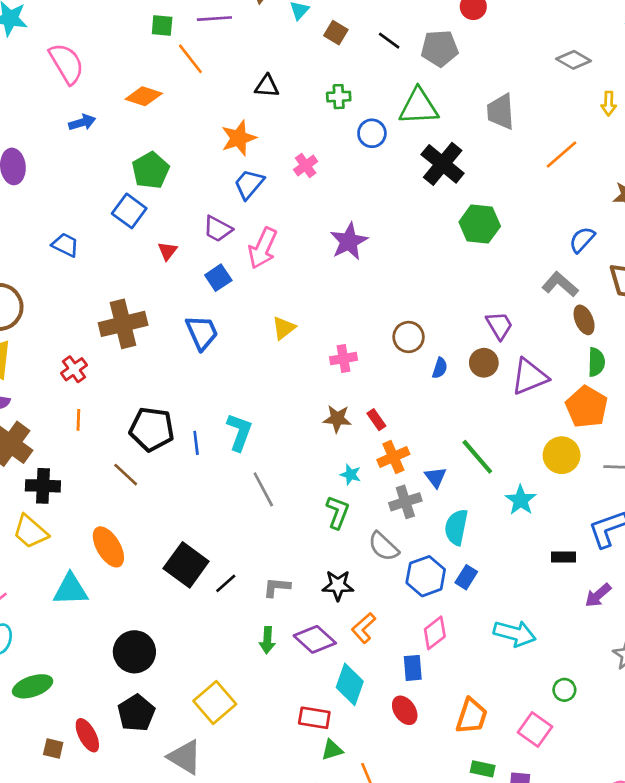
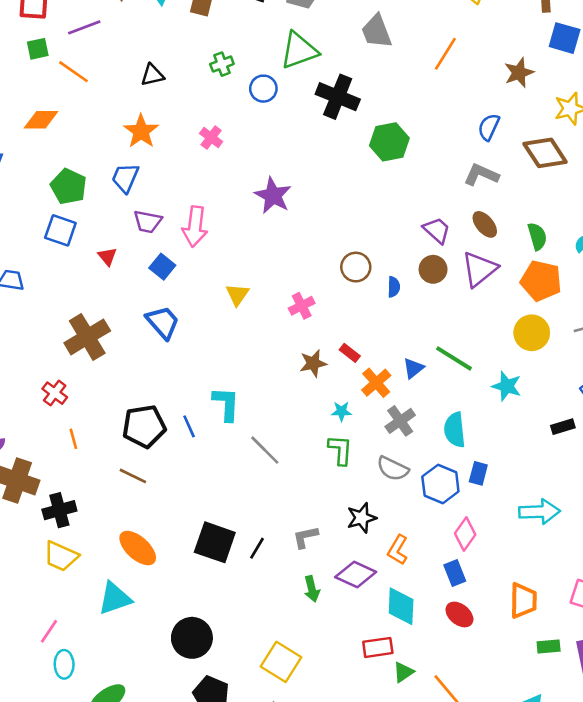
blue trapezoid: (249, 184) -> (125, 178), moved
brown ellipse: (584, 320) -> (485, 224), moved
blue triangle: (436, 477) -> (413, 368), moved, turned 45

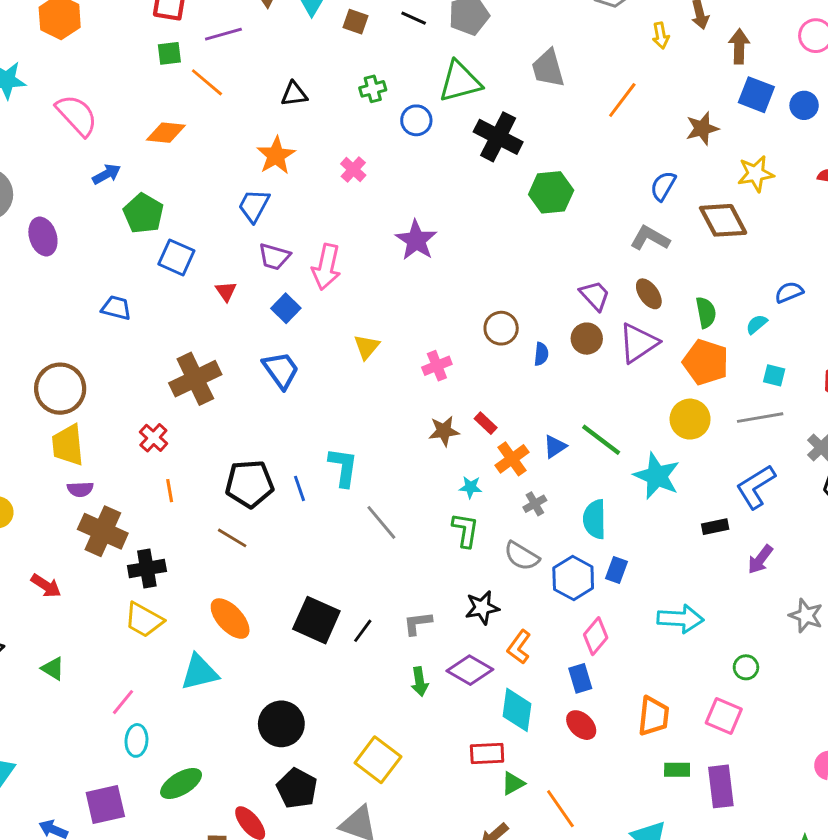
green pentagon: (69, 186) -> (143, 213), moved
cyan star: (507, 386) -> (657, 476), size x1.4
gray cross: (400, 421) -> (535, 504), size x0.7

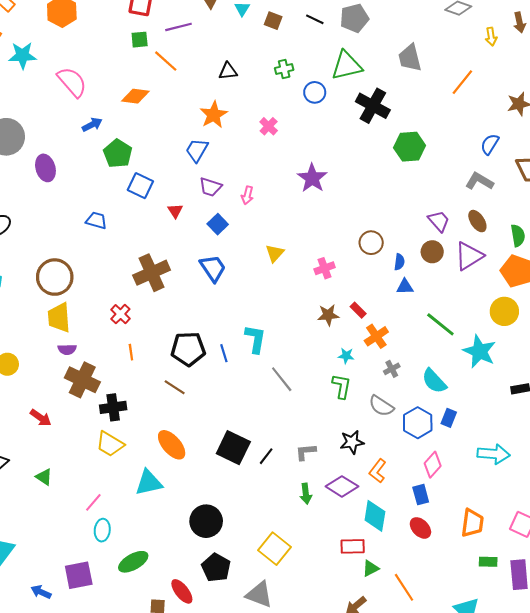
pink arrow: (326, 267) -> (247, 195), size x0.6
blue triangle: (555, 446) -> (405, 287), moved, turned 30
cyan semicircle: (595, 519) -> (434, 381), turned -44

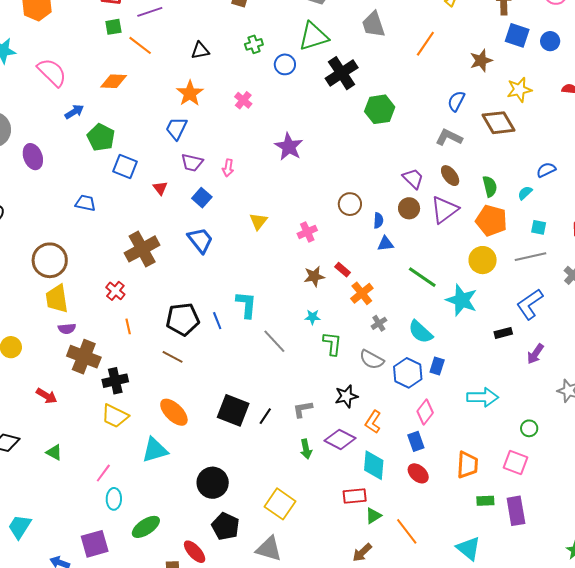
black cross: (373, 106) -> (342, 73), turned 32
cyan star: (346, 356) -> (313, 317), moved

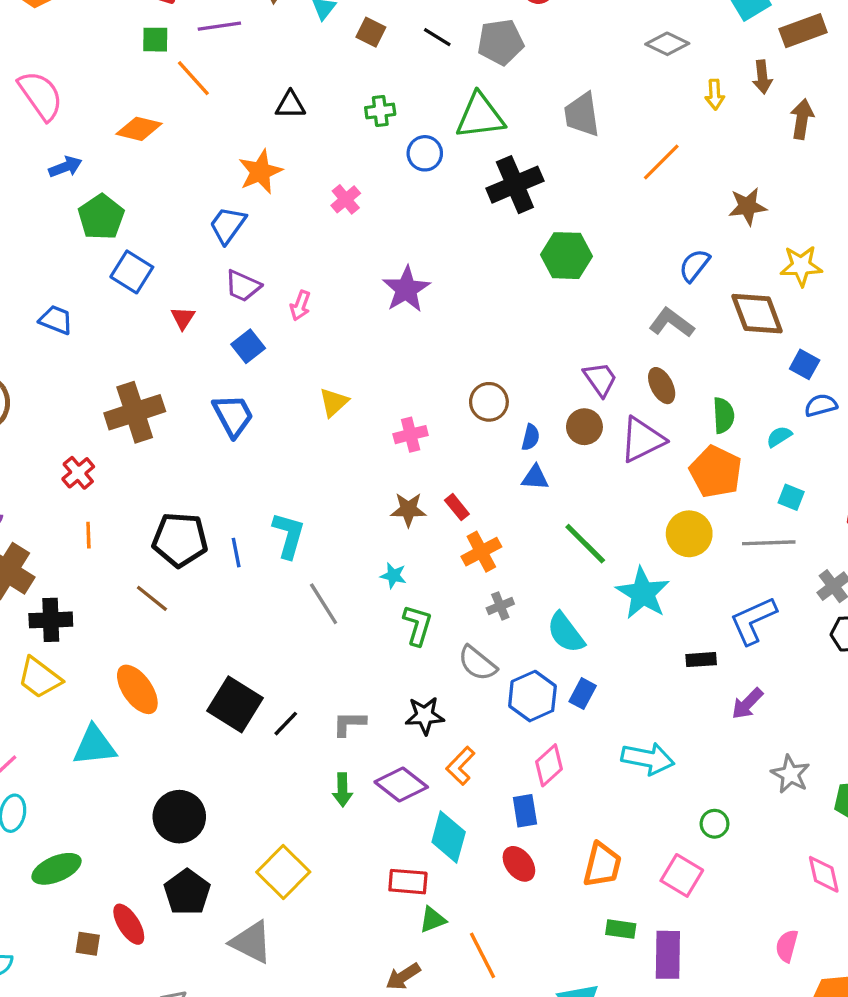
blue square: (517, 35) -> (805, 364), moved, size x0.7

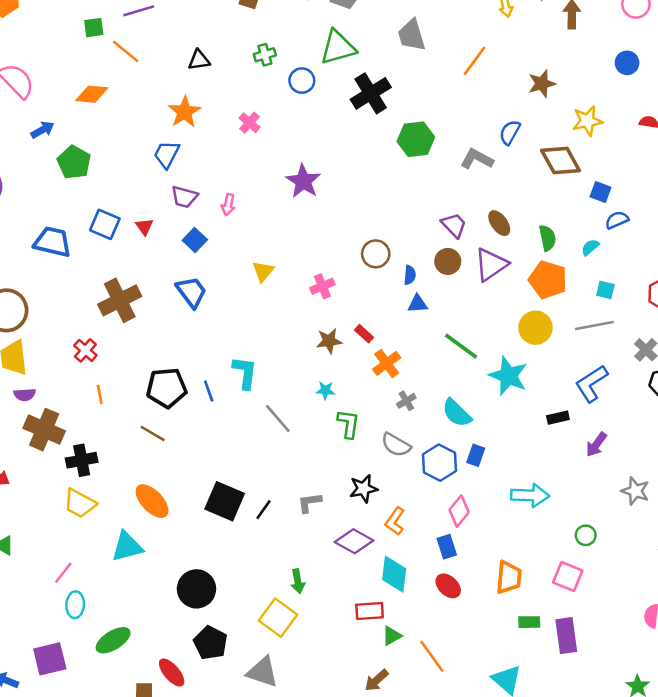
blue square: (132, 272) -> (105, 224), moved
blue trapezoid: (56, 320) -> (52, 242), size x1.5
gray L-shape: (671, 323) -> (477, 159), moved
green arrow: (342, 790) -> (298, 581), moved

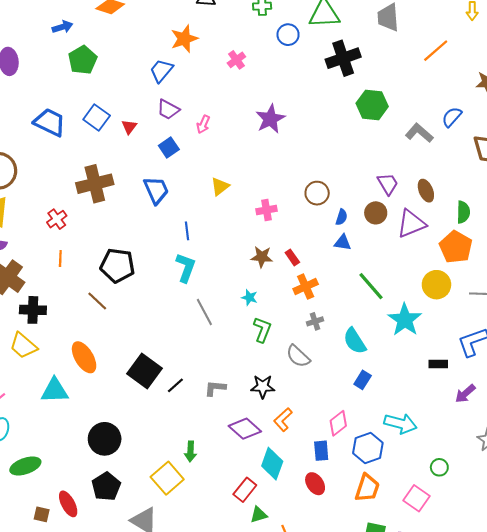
blue line: (209, 391) -> (187, 231), moved
blue hexagon: (440, 463) -> (368, 448), moved
red rectangle: (370, 611) -> (245, 490), turned -60

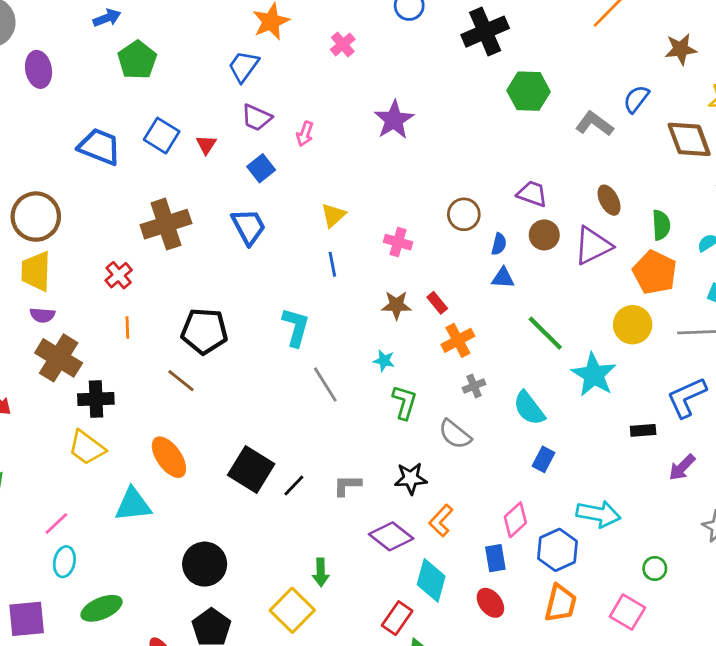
purple trapezoid: (388, 184) -> (532, 194), moved, turned -35
pink cross: (266, 210) -> (398, 242), turned 30
blue line: (187, 231) -> (332, 264), moved

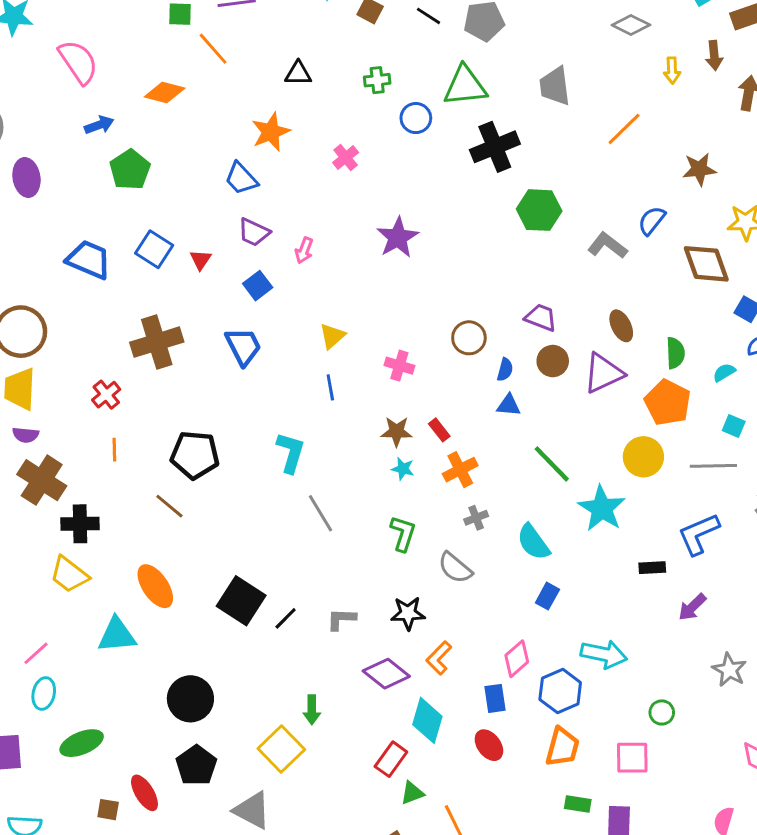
blue trapezoid: (244, 66) -> (241, 179), turned -80
cyan star: (384, 361) -> (403, 469), moved
pink square: (627, 612) -> (632, 758), turned -32

